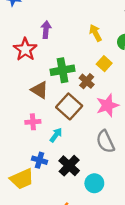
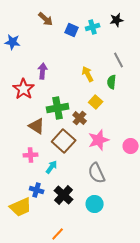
cyan circle: (94, 183) -> (95, 204), moved

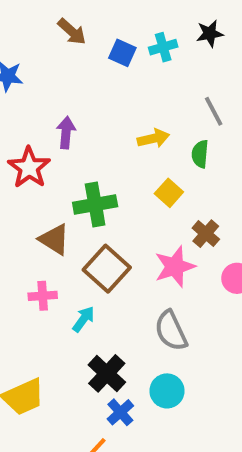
yellow arrow: (88, 74) -> (153, 138), turned 105
brown cross: (80, 118) -> (206, 234), moved
blue cross: (37, 190) -> (120, 412), moved, turned 32

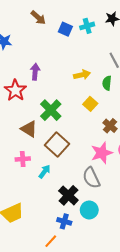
green cross: (95, 204) -> (51, 110), turned -35
pink star: (175, 267) -> (102, 153), moved
black cross: (107, 373) -> (68, 195), moved
blue cross: (120, 412) -> (64, 221), turned -32

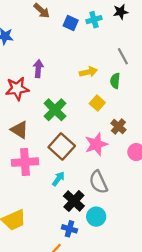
red star: (15, 90) -> (17, 89), turned 30
brown triangle: (29, 129) -> (19, 130), moved
pink star: (102, 153) -> (96, 144), moved
pink cross: (23, 159) -> (25, 162), size x1.6
cyan arrow: (45, 172) -> (58, 179), moved

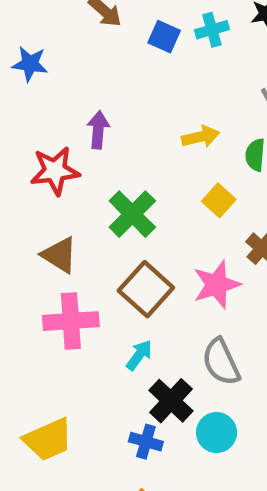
blue cross: (69, 229) -> (146, 442), moved

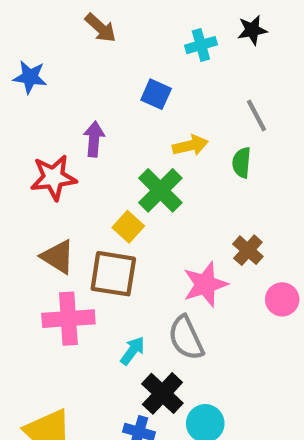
blue square: (164, 37) -> (156, 94), moved
yellow square: (219, 200) -> (128, 227), moved
green cross: (132, 214) -> (160, 190), moved
brown square: (146, 289) -> (113, 274), moved, turned -33
gray semicircle: (221, 362) -> (186, 338), moved

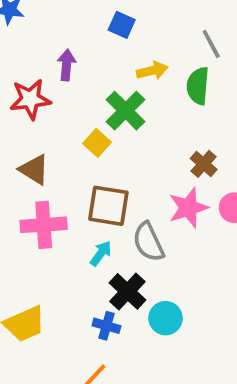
green semicircle: (242, 163) -> (198, 86), size x1.4
brown square: (113, 274) -> (108, 206), moved
pink star: (205, 284) -> (188, 208), moved

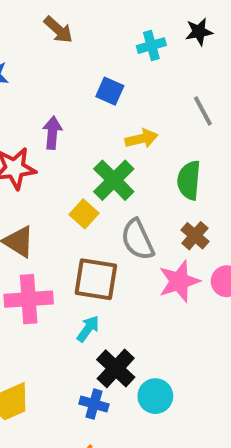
green semicircle: (198, 86) -> (189, 180), moved
gray semicircle: (148, 242) -> (138, 240), moved

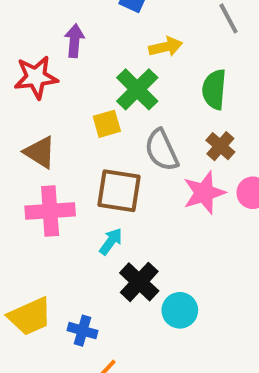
yellow square: (84, 214) -> (107, 124), turned 32
blue cross: (94, 404) -> (83, 331), moved

